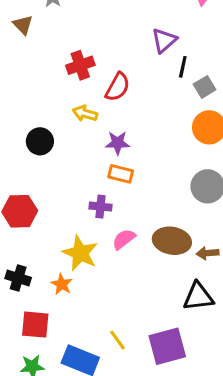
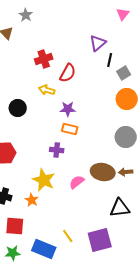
pink semicircle: (124, 239) -> (77, 182), moved
brown arrow: (208, 253) -> (126, 172), moved

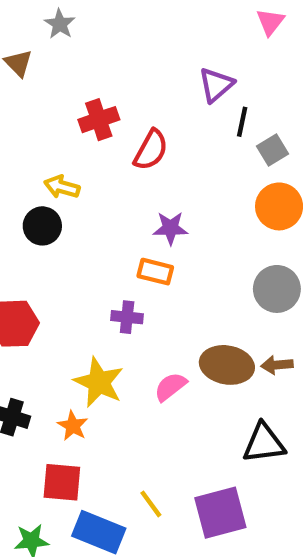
yellow arrow: (47, 90) -> (62, 187), moved
purple star: (68, 109) -> (170, 228), moved
red square: (15, 226) -> (62, 482), moved

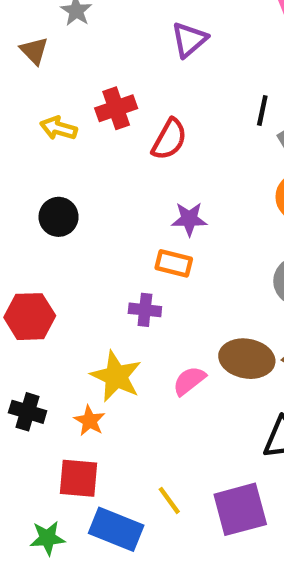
purple triangle: (216, 85) -> (189, 40), moved
yellow arrow: (62, 187) -> (59, 128), moved

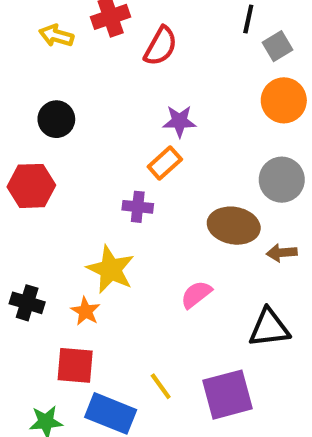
orange rectangle: (174, 263) -> (165, 163), turned -56
red hexagon: (30, 317) -> (31, 186), moved
brown ellipse: (247, 359) -> (234, 226), moved
pink semicircle: (189, 381) -> (196, 294), moved

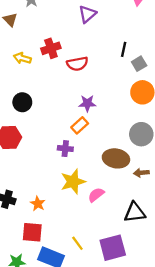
red semicircle: (161, 46) -> (77, 64), turned 50
yellow star: (111, 269) -> (73, 182), moved, turned 30

